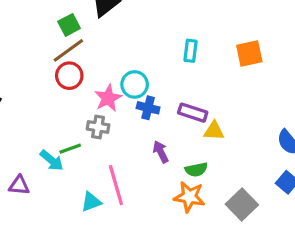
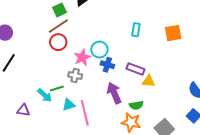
purple arrow: (161, 152) -> (114, 93), size x1.5
cyan triangle: (91, 202) -> (69, 105), moved

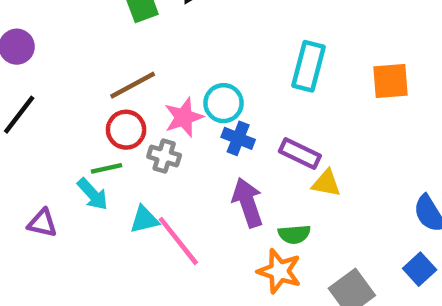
brown line: (58, 26) -> (133, 85), moved
cyan rectangle: (136, 30) -> (308, 66), size x1.5
red circle: (58, 42) -> (126, 130), moved
green line: (57, 88) -> (106, 168), moved
pink line: (85, 113) -> (178, 241), turned -30

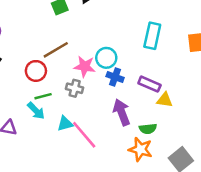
pink star: (184, 117) -> (85, 66), turned 30
red circle: (126, 130) -> (36, 71), moved

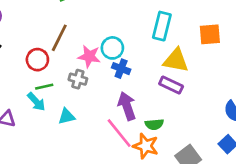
brown line: (56, 50) -> (59, 38), turned -35
purple rectangle: (149, 84) -> (171, 85), moved
yellow triangle: (165, 100) -> (176, 60), moved, size x1.5
pink line: (84, 135) -> (119, 133), moved

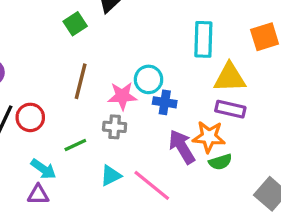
red circle: (37, 60) -> (30, 117), moved
cyan arrow: (36, 102) -> (43, 169), moved
pink line: (119, 133) -> (152, 185), moved
orange star: (146, 146) -> (209, 137), moved

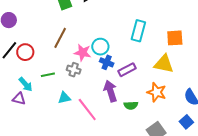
yellow triangle: (230, 78) -> (164, 64), moved
purple rectangle: (230, 109) -> (127, 70), moved, turned -54
orange star: (209, 137) -> (157, 92), moved

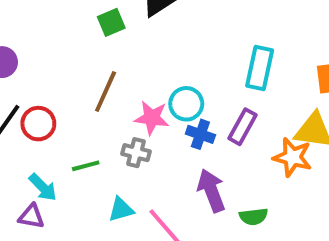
purple rectangle: (127, 70) -> (243, 127), moved, turned -30
orange star: (157, 92) -> (292, 157), moved

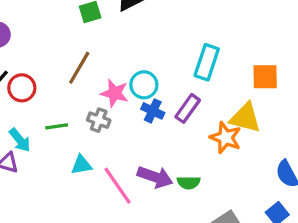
purple arrow: (211, 190) -> (155, 177), moved, turned 124

